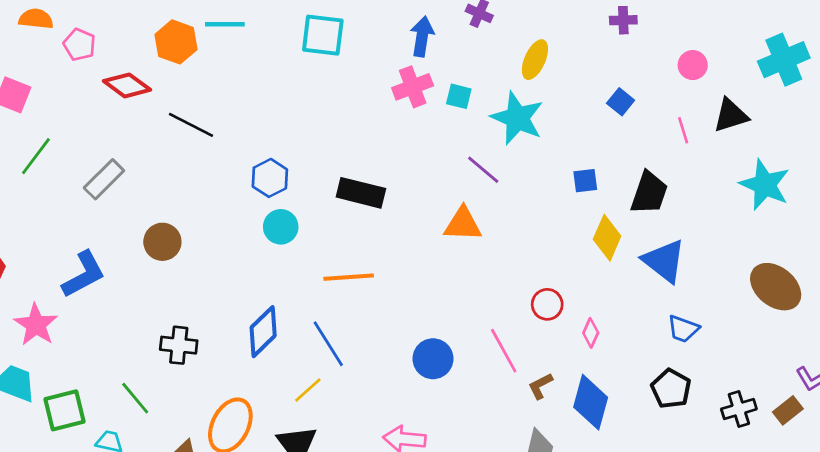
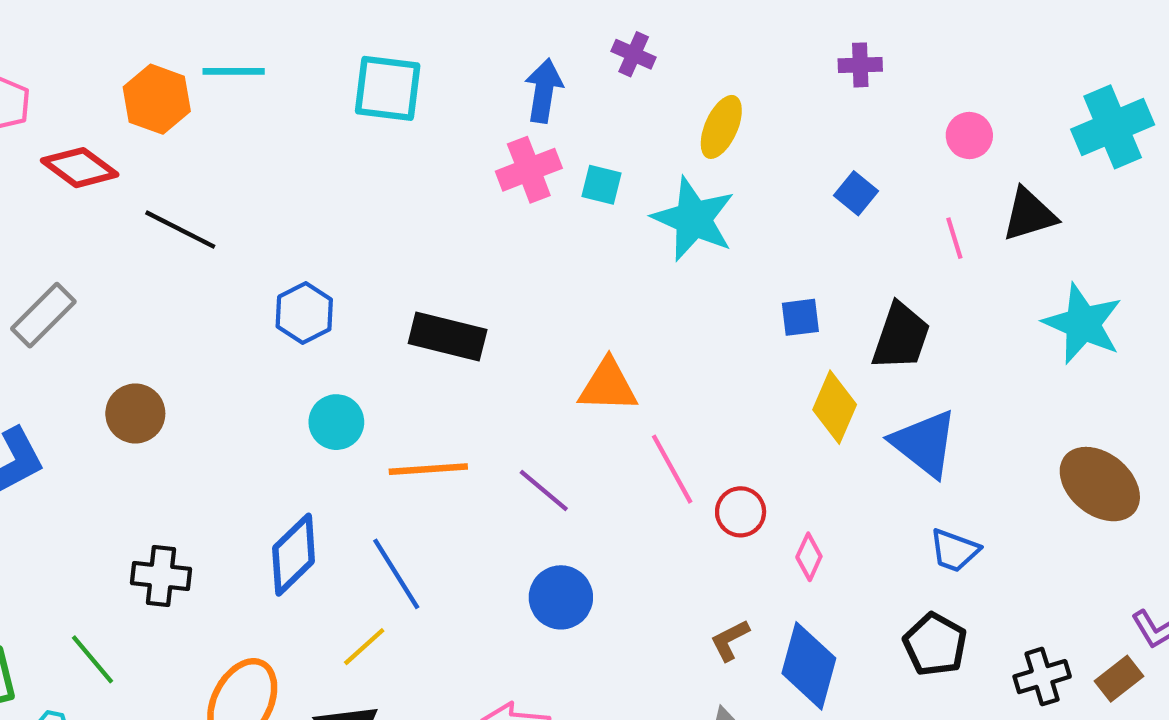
purple line: (483, 170) -> (544, 490), moved
cyan circle: (281, 227) -> (336, 422), moved
pink line: (504, 351) -> (672, 469), moved

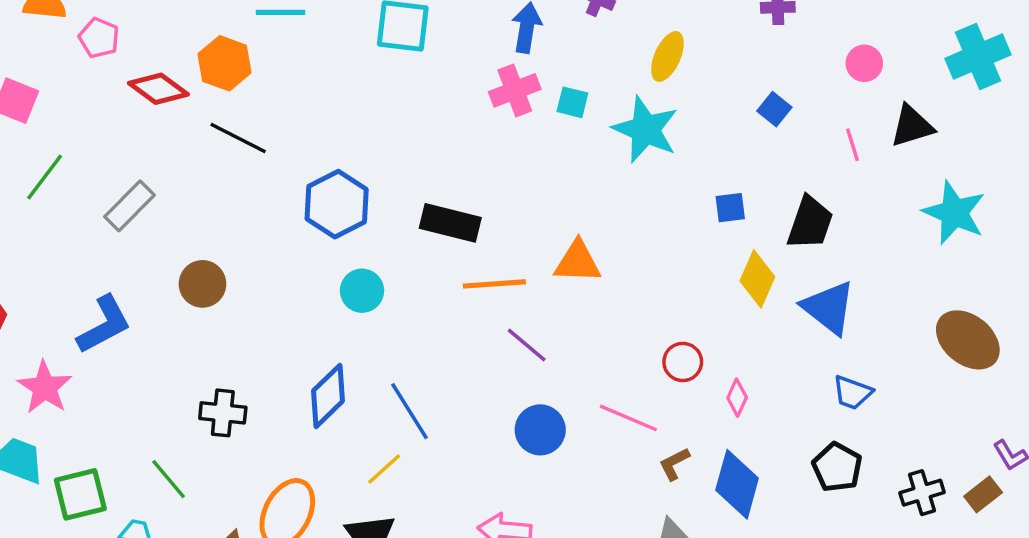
orange hexagon: (157, 99) -> (225, 63), moved
blue hexagon: (304, 313) -> (337, 204), size x1.4
orange line: (428, 469) -> (494, 284), moved
pink line: (672, 469) -> (628, 418), moved, turned -38

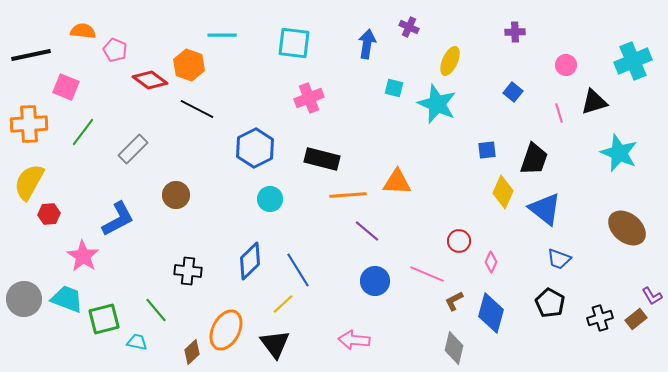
pink cross: (515, 90) -> (309, 98), moved

